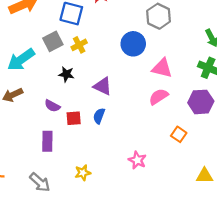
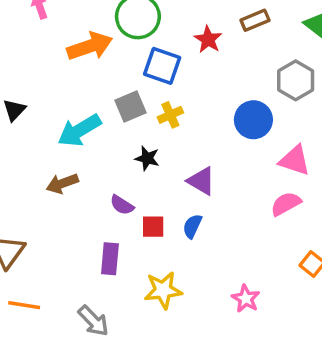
yellow star: (83, 173) -> (163, 290), moved, size x1.5

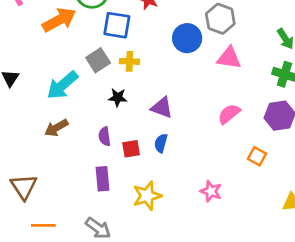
yellow cross: (170, 115) -> (130, 61), turned 36
blue circle: (253, 120) -> (187, 38), moved
pink triangle: (295, 160) -> (229, 58), moved
purple semicircle: (122, 205) -> (105, 136), turned 60

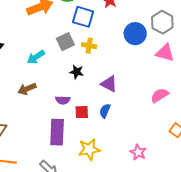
cyan arrow: (62, 85) -> (36, 57), size x0.7
purple semicircle: (105, 136) -> (63, 100), turned -88
purple rectangle: (103, 179) -> (57, 132), size x1.4

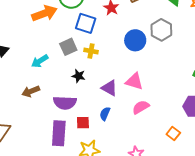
pink triangle: (165, 53) -> (134, 81), moved
pink semicircle: (160, 95) -> (141, 107), moved
purple semicircle: (63, 100) -> (65, 103), size x1.6
red square: (82, 112) -> (83, 123), moved

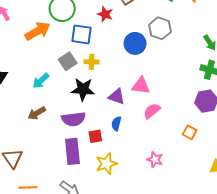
black star: (78, 76) -> (83, 89), size x1.6

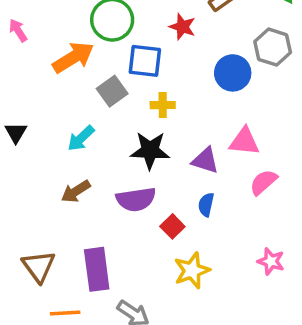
gray square: (68, 61) -> (112, 91), moved
red square: (95, 136) -> (172, 226), turned -32
purple rectangle: (72, 151) -> (97, 269), moved

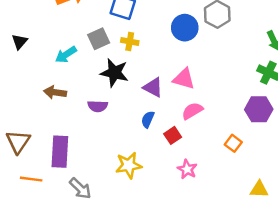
gray square: (112, 91) -> (99, 39), moved
brown arrow: (76, 191) -> (55, 92), turned 30
purple semicircle: (136, 199) -> (98, 106), size x0.7
red square: (172, 226) -> (173, 135), moved

